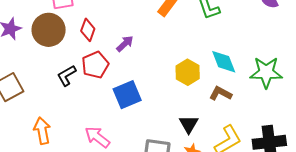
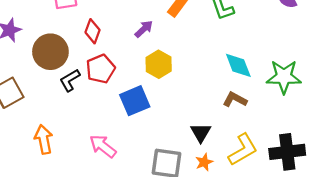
brown circle: (49, 30) -> (50, 52), moved
purple arrow: (125, 44) -> (144, 29), moved
yellow hexagon: (188, 72) -> (159, 64), moved

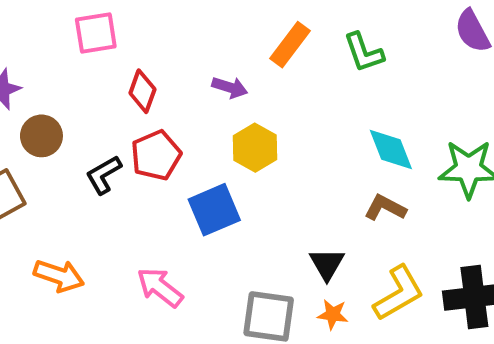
purple arrow: (144, 29) -> (230, 87), turned 60
brown circle: (50, 52) -> (41, 136), moved, size x0.7
orange arrow: (44, 139) -> (59, 276), turned 120
orange star: (204, 162) -> (333, 314), turned 30

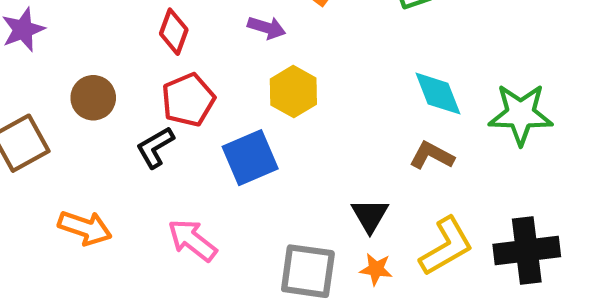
brown circle: (41, 136) -> (93, 98), moved
black L-shape: (104, 175) -> (155, 147), moved

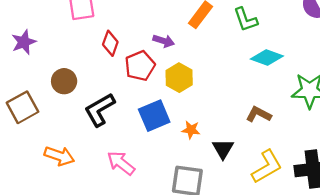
cyan diamond: (438, 94) -> (267, 57), moved, turned -48
red pentagon: (188, 100) -> (140, 66), moved
black L-shape: (155, 147) -> (100, 110), size x1.4
orange star: (376, 269) -> (191, 130), moved

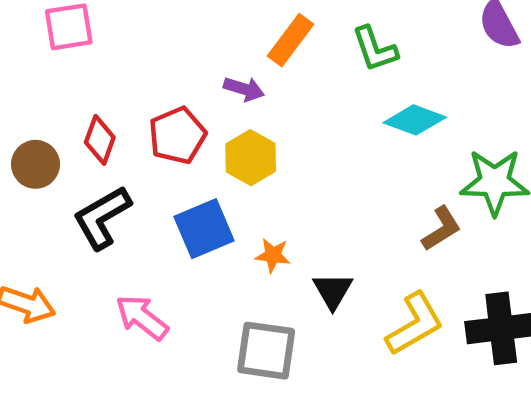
purple arrow: (164, 41) -> (244, 89), moved
red diamond: (110, 43) -> (100, 140), moved
brown L-shape: (259, 114) -> (441, 229), moved, turned 120

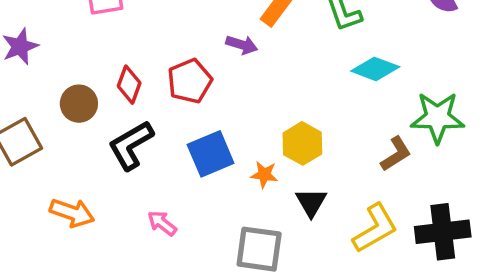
yellow hexagon: (251, 158) -> (302, 143), moved
pink arrow: (142, 317) -> (162, 223), size x0.7

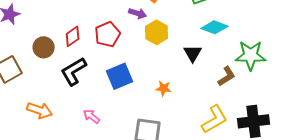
red diamond: (129, 85) -> (73, 36), turned 35
yellow hexagon: (302, 143) -> (157, 32), moved
orange star: (264, 175) -> (164, 88), moved
black triangle: (311, 202) -> (193, 53), moved

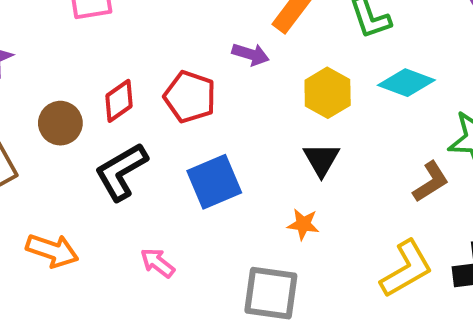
yellow hexagon: (157, 32) -> (328, 93), moved
red pentagon: (108, 34) -> (190, 97), turned -30
black triangle: (193, 53) -> (321, 160), moved
orange star: (164, 88) -> (303, 224), moved

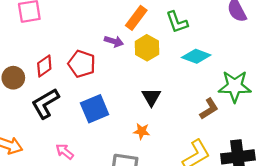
yellow hexagon: (328, 93) -> (147, 48), moved

